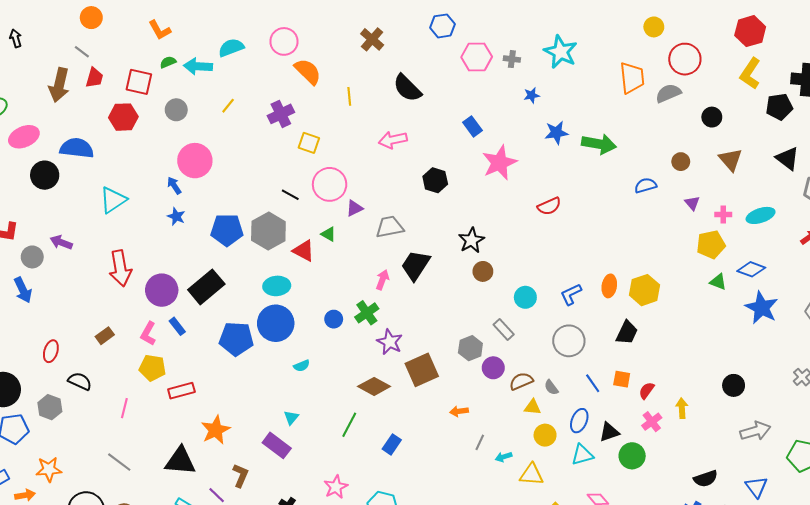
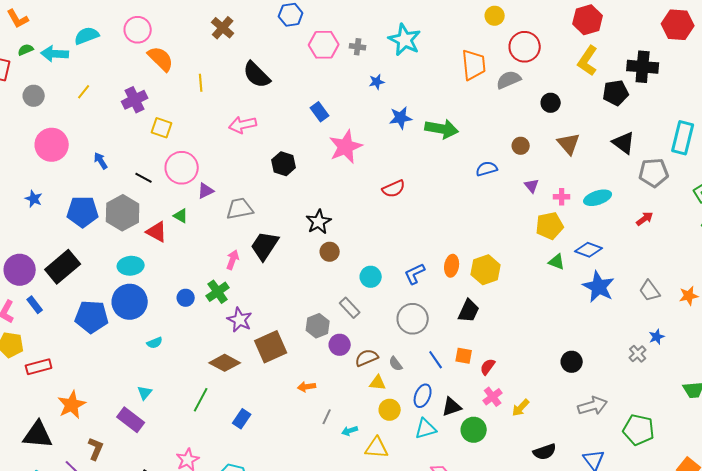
blue arrow: (174, 185) -> (101, 161), moved
yellow arrow: (682, 408) -> (521, 408), moved, turned -132

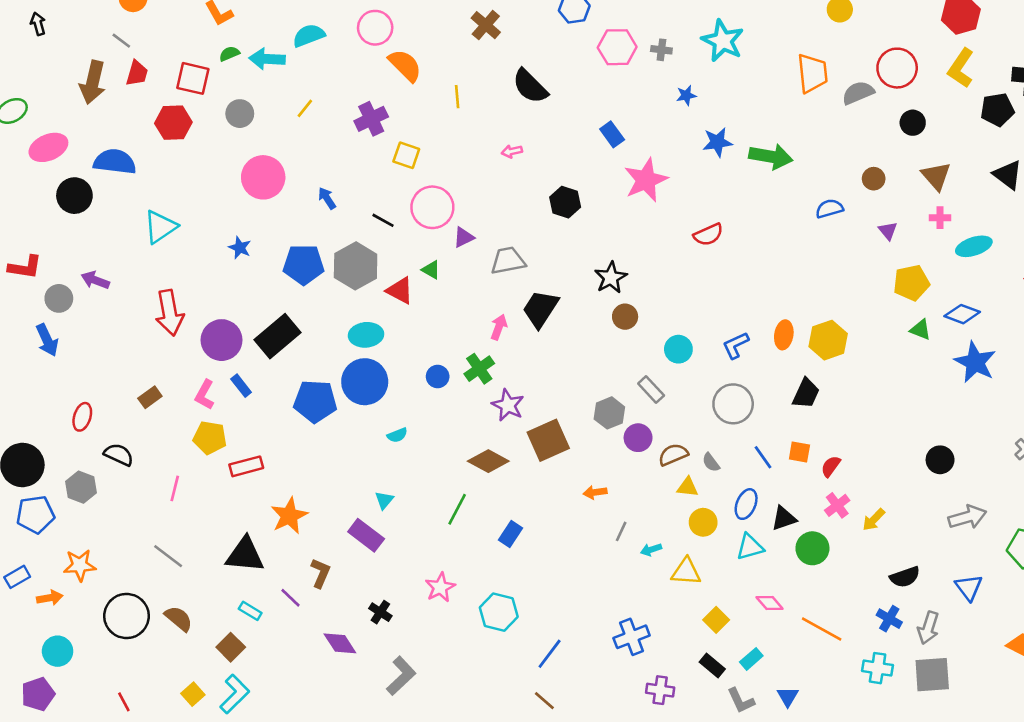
red circle: (525, 47) -> (897, 68), moved
pink arrow: (243, 125) -> (512, 151), size x0.6
pink cross: (562, 197) -> (940, 218), moved

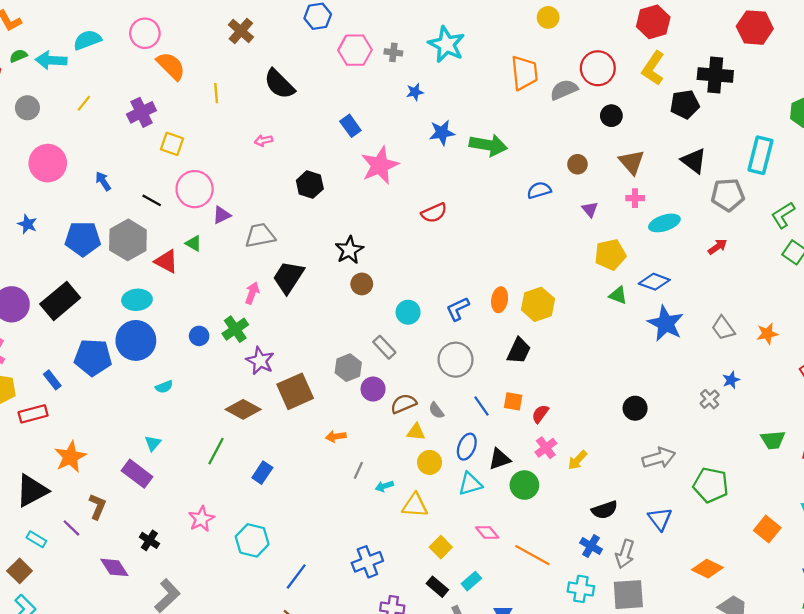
blue rectangle: (241, 386) -> (52, 380), moved
black triangle: (245, 555) -> (32, 491), turned -33

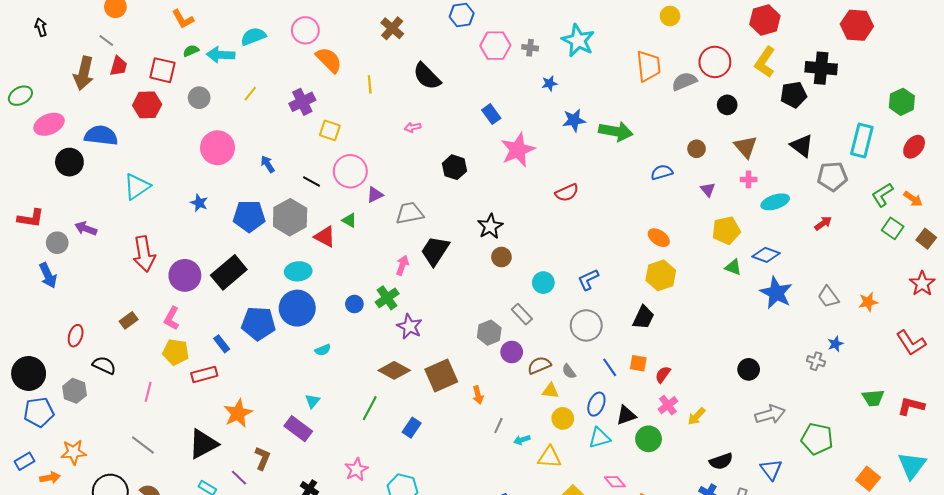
orange ellipse: (500, 300) -> (659, 238), moved, turned -65
brown square: (295, 391) -> (441, 375), moved
gray cross: (710, 399) -> (816, 361), turned -30
orange arrow: (336, 436) -> (478, 395), turned -96

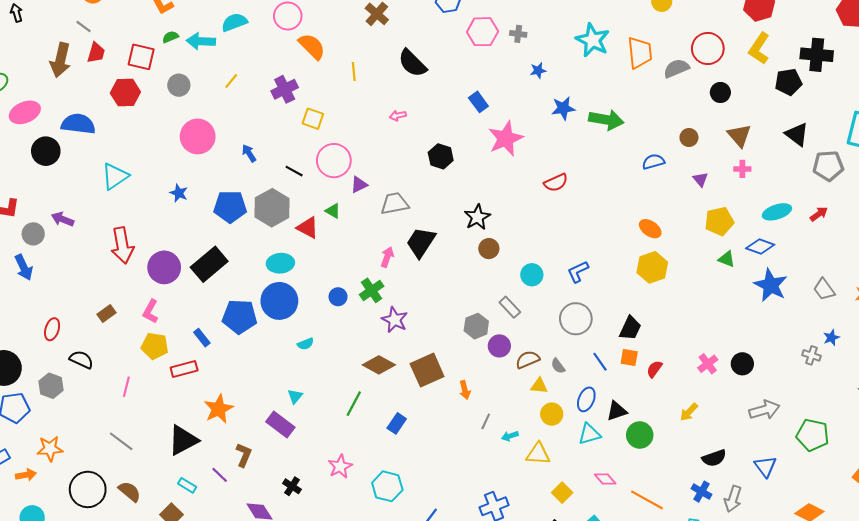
cyan star: (578, 41) -> (593, 40), moved
cyan ellipse: (775, 202) -> (777, 212), moved
black trapezoid: (643, 317) -> (630, 328), moved
pink cross: (668, 405) -> (708, 364), moved

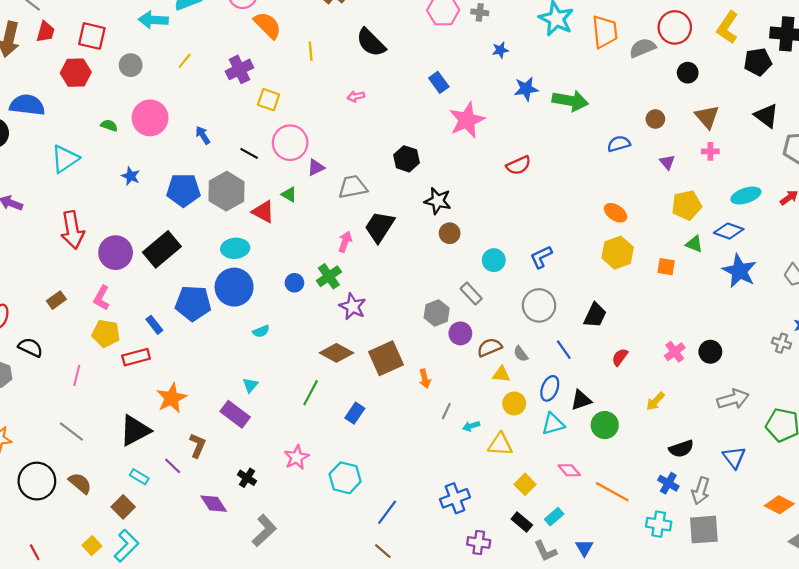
green semicircle: (170, 37) -> (109, 125), moved, turned 42
black hexagon: (441, 156) -> (406, 159), moved
black star: (477, 217) -> (438, 201), turned -30
orange square: (629, 357) -> (666, 267), moved

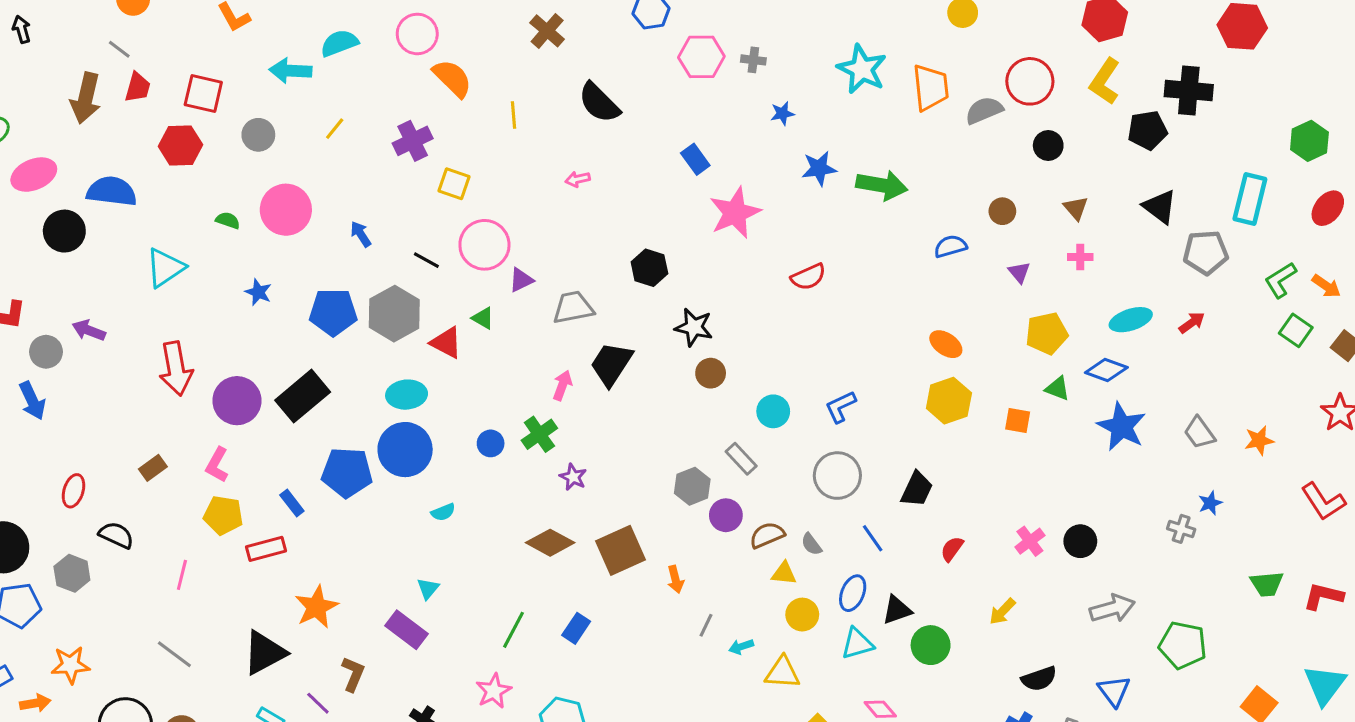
brown triangle: (707, 117) -> (1076, 208), size x0.7
purple star: (353, 306) -> (573, 477), size x0.7
green line: (311, 393) -> (513, 630), moved

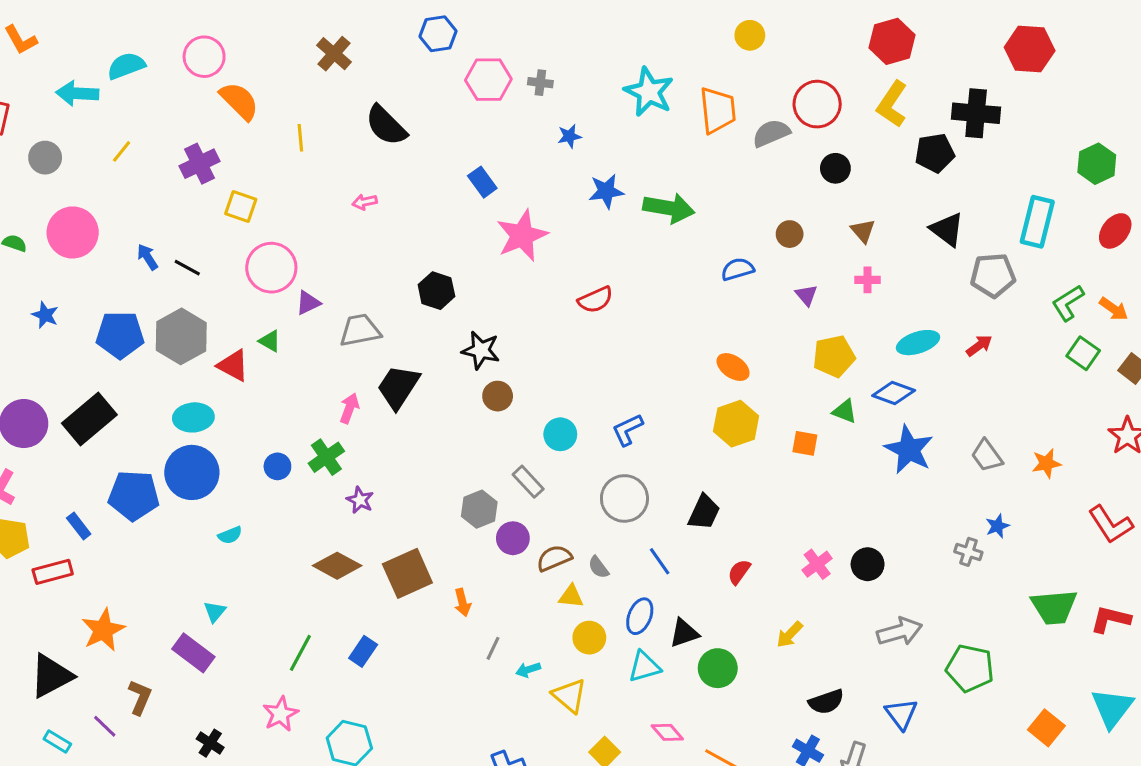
black line: (426, 260) -> (187, 268), moved
green trapezoid: (1267, 584) -> (1054, 607), size x1.4
yellow triangle: (782, 673) -> (569, 696), turned 36

